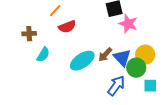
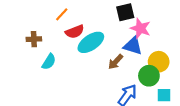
blue triangle: (122, 58) -> (133, 46), moved, turned -30
cyan ellipse: (82, 61) -> (91, 42), moved

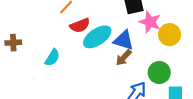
brown cross: (34, 39) -> (13, 43), moved
blue triangle: (133, 46) -> (124, 40), moved
yellow circle: (159, 62) -> (170, 35), moved

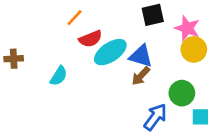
pink star: (150, 22) -> (187, 28), moved

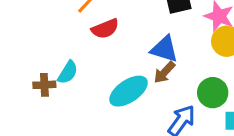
cyan ellipse: (110, 52) -> (129, 91), moved
brown cross: (14, 59) -> (44, 85), moved

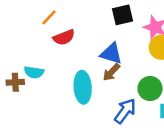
cyan semicircle: (68, 72) -> (34, 72), turned 66
cyan ellipse: (129, 91) -> (83, 87), turned -60

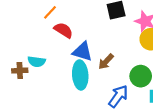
red semicircle: (64, 37) -> (63, 30), turned -126
blue triangle: (111, 54) -> (82, 52), moved

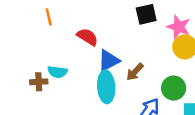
orange line: (50, 12) -> (49, 17), moved, turned -56
blue triangle: (82, 52) -> (109, 61), turned -45

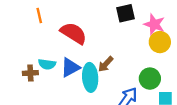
red semicircle: (87, 37) -> (74, 33), size x1.4
blue triangle: (109, 61) -> (70, 67), moved
brown arrow: (135, 72) -> (106, 64), moved

